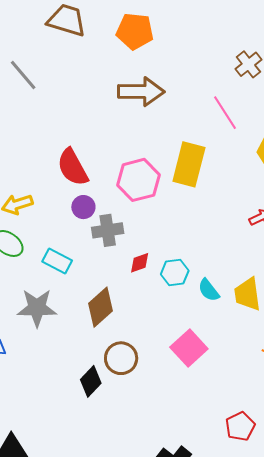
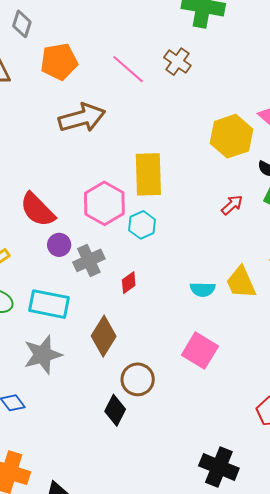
pink line: (225, 113) -> (128, 69), moved
cyan rectangle: (57, 261) -> (49, 304), size x1.4
cyan hexagon: (175, 272) -> (142, 225), moved
cyan semicircle: (209, 290) -> (203, 289), turned -35

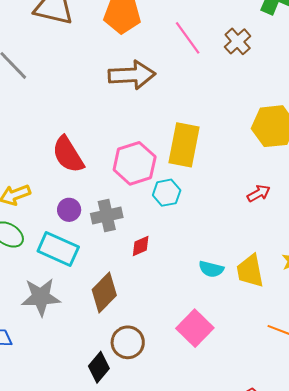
purple circle: (59, 245) -> (69, 210), moved

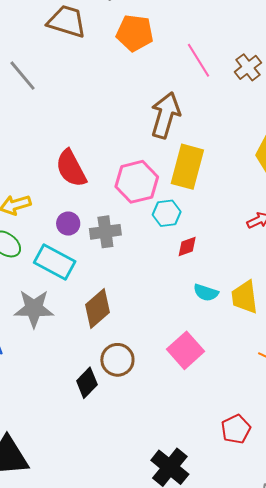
brown arrow: (132, 75) -> (165, 115), moved, turned -75
red diamond: (141, 246) -> (187, 247), moved

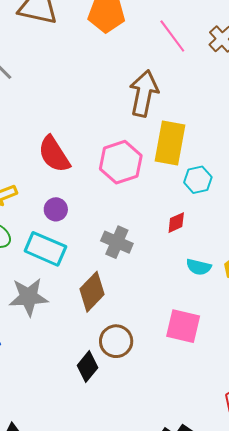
cyan hexagon: (167, 213) -> (198, 180), moved
gray cross: (105, 232) -> (117, 242), moved, turned 36
pink square: (185, 350) -> (183, 326), turned -30

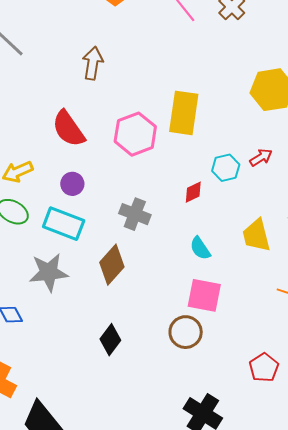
brown arrow: (144, 93) -> (93, 63), moved, size x0.7
cyan hexagon: (198, 180) -> (226, 168), moved
cyan semicircle: (199, 267) -> (200, 248), moved, turned 45
brown circle: (116, 341) -> (186, 332), moved

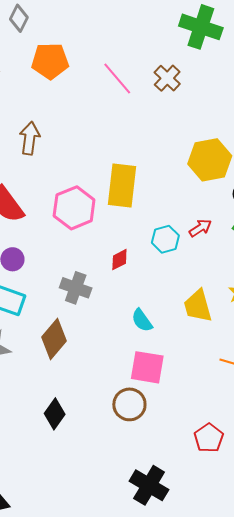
red diamond: (193, 192) -> (119, 260), moved

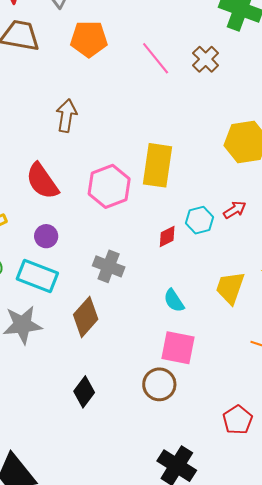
red diamond: (119, 260) -> (167, 237), moved
yellow trapezoid: (198, 306) -> (230, 288), turned 33

